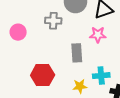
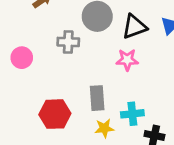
gray rectangle: (77, 53) -> (97, 98), moved

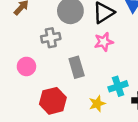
pink circle: (22, 58) -> (26, 66), moved
gray rectangle: (97, 98) -> (77, 67), moved

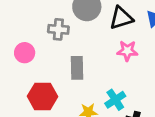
pink star: (104, 42) -> (127, 51), moved
cyan cross: (118, 86) -> (115, 100), turned -30

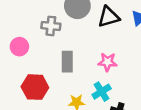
pink star: (127, 51) -> (108, 62), moved

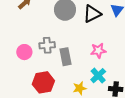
gray cross: (51, 26) -> (47, 45), moved

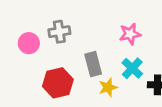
gray rectangle: (66, 57) -> (93, 64), moved

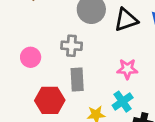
gray cross: (59, 32) -> (72, 46), moved
gray rectangle: (93, 64) -> (77, 79), moved

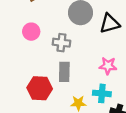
pink circle: (31, 57) -> (31, 32), moved
cyan cross: (123, 102) -> (102, 93), turned 36

